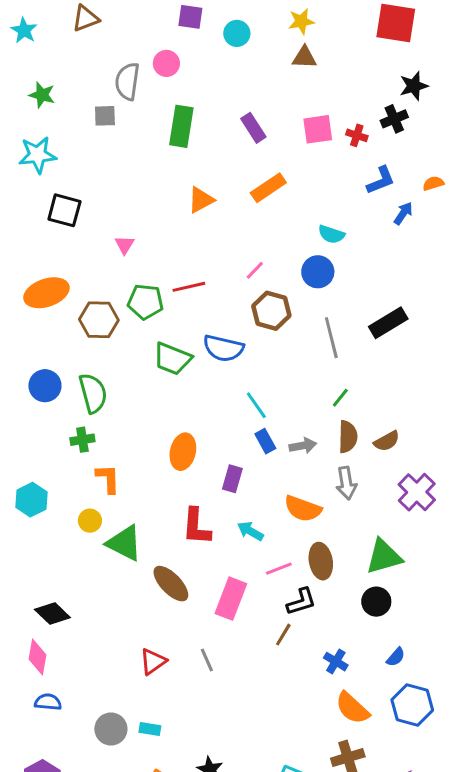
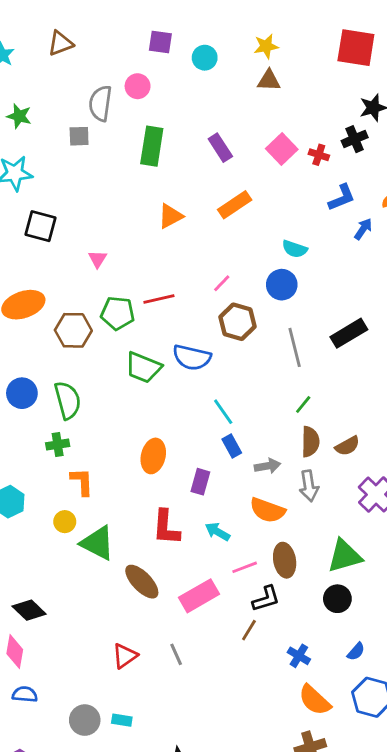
pink square: (318, 129) -> (282, 149), turned -36
gray arrow: (303, 446) -> (267, 466), moved
pink rectangle: (231, 599) -> (199, 596), turned 39

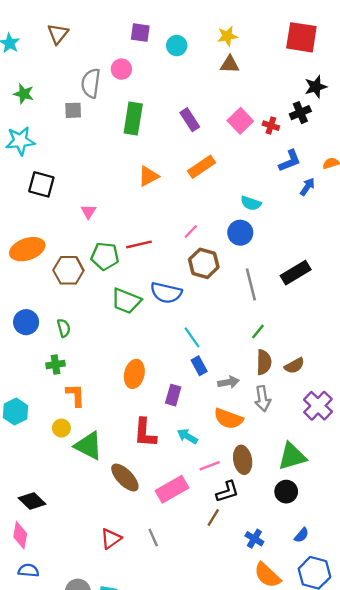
brown triangle: (60, 43) -> (58, 34), turned -30
green semicircle: (68, 400) -> (64, 328), size x0.6

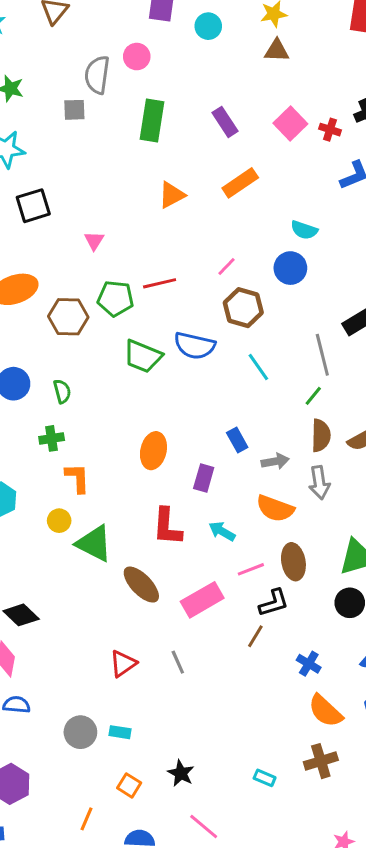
black square: (41, 184) -> (33, 206), turned -32
gray line: (251, 284) -> (322, 355), moved
cyan line: (192, 337) -> (258, 367), moved

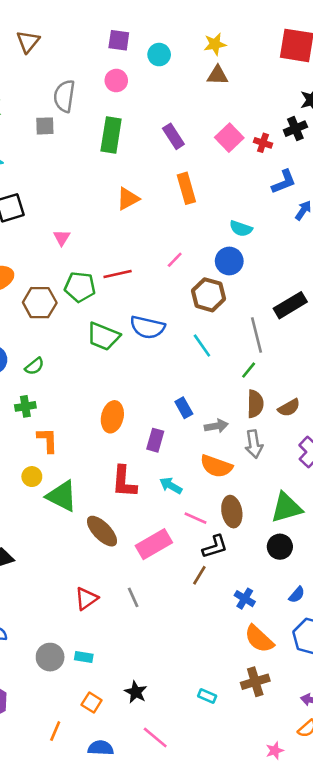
pink circle: (137, 57) -> (116, 81), moved
orange rectangle: (240, 183) -> (186, 188), turned -72
brown hexagon: (243, 308) -> (208, 295), moved
green semicircle: (62, 391) -> (34, 366), turned 66
pink line: (251, 569) -> (195, 518), turned 45

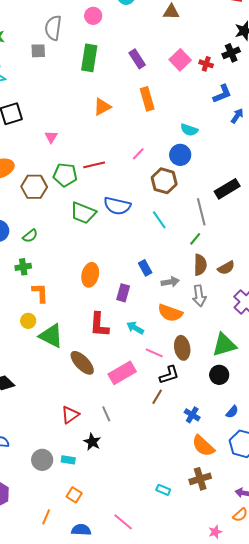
black star: (136, 692) -> (92, 442), moved

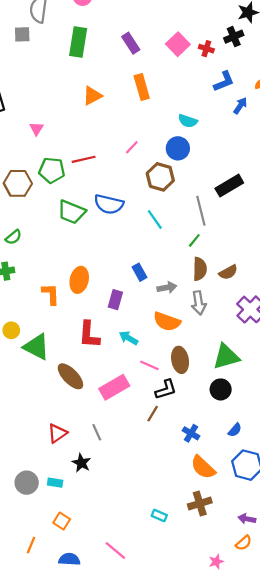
orange L-shape: (40, 293) -> (51, 294), moved

